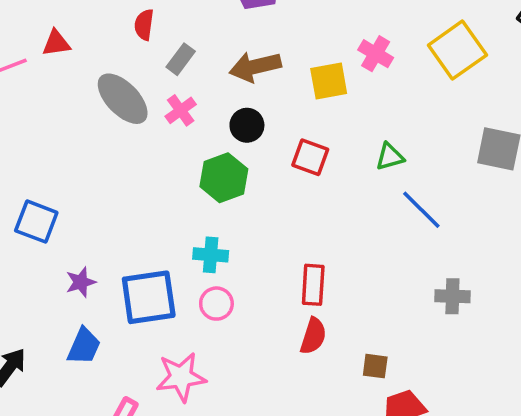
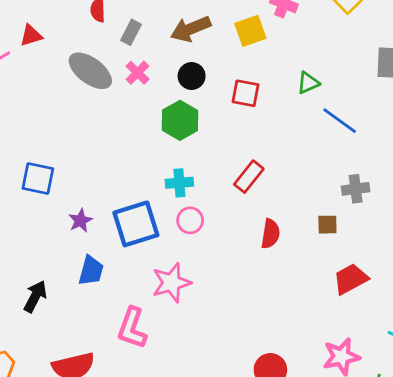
red rectangle: (313, 285) -> (249, 177), moved, turned 44
gray cross: (452, 296) -> (356, 189), moved
brown square: (375, 366) -> (327, 225), moved

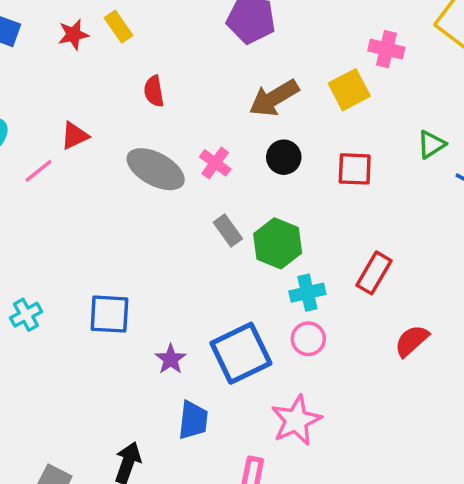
gray rectangle: (131, 32) -> (228, 231), moved, turned -55
green hexagon: (180, 120) -> (278, 243), moved
cyan cross: (179, 183) -> (307, 293), moved
red semicircle: (270, 234) -> (412, 341), turned -132

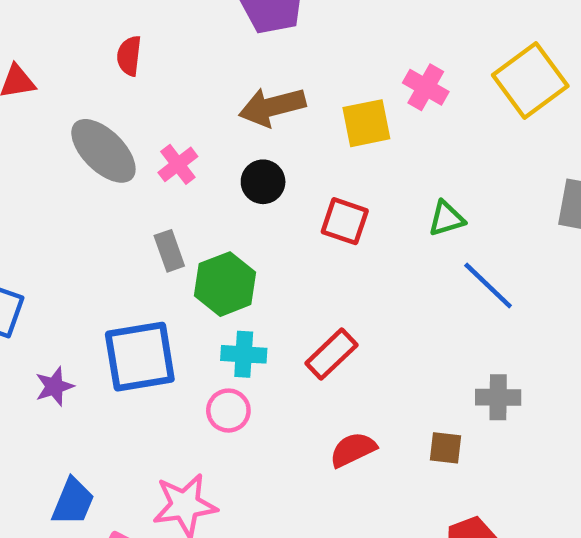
blue square: (241, 353) -> (140, 357), moved
blue trapezoid: (193, 420) -> (73, 502), moved

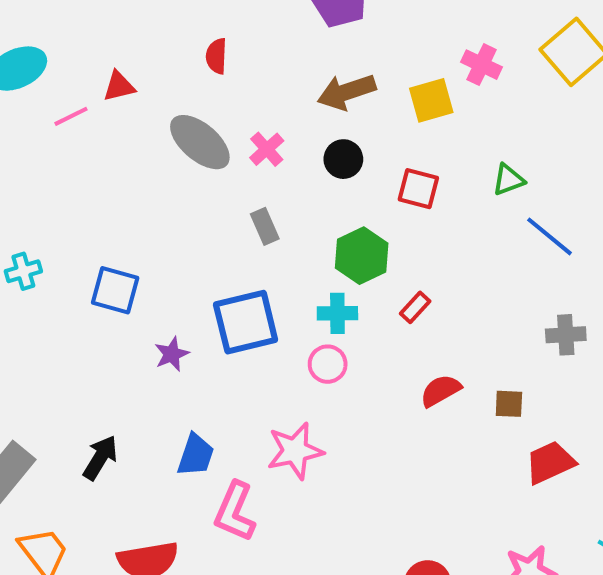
green hexagon: (225, 284) -> (362, 256), moved
red rectangle: (331, 354) -> (415, 307), size x0.7
brown square: (445, 448) -> (509, 404), moved

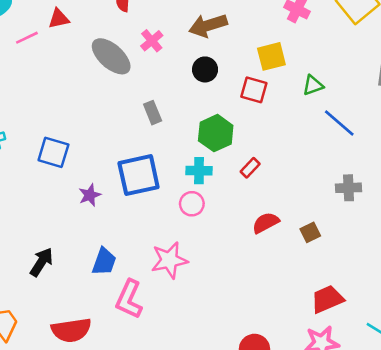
yellow square: (431, 100) -> (271, 56), moved
pink cross: (267, 149) -> (152, 41), moved
brown square: (509, 404) -> (310, 232), turned -30
red trapezoid: (550, 463) -> (327, 299), moved

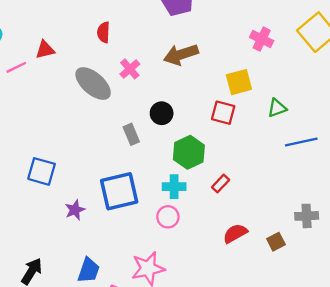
black circle: (205, 69) -> (162, 113), moved
blue line: (339, 123) -> (301, 142), turned -52
gray cross: (349, 188) -> (307, 216), moved

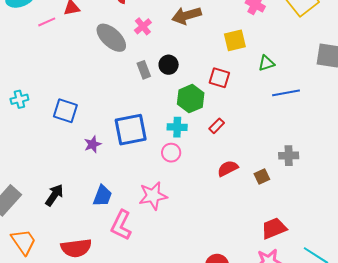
red square: (223, 113) -> (219, 78), moved
gray rectangle: (131, 134) -> (144, 70), moved

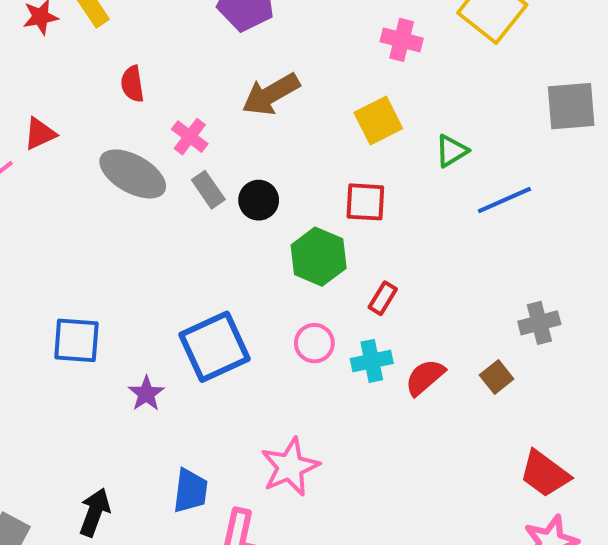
gray rectangle: (144, 70) -> (208, 190), moved
cyan cross: (177, 127) -> (372, 361), moved
pink circle: (171, 153) -> (314, 343), moved
red trapezoid: (274, 228) -> (545, 474), turned -108

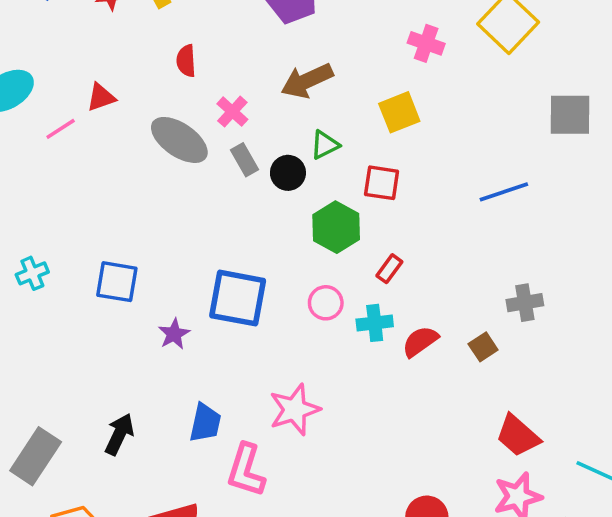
green triangle: (452, 151) -> (325, 145), moved
blue square: (214, 347) -> (238, 298), turned 30

